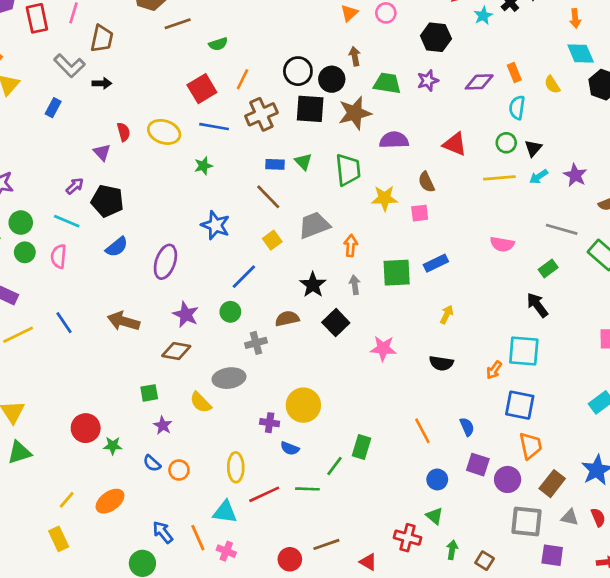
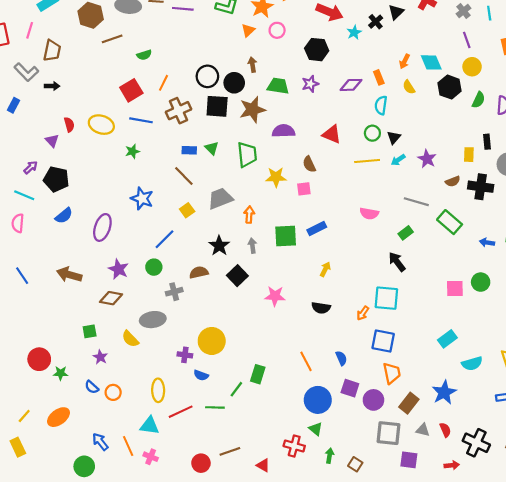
orange arrow: (575, 18) -> (405, 61), moved, turned 32
blue circle: (437, 479) -> (318, 400), size x1.6

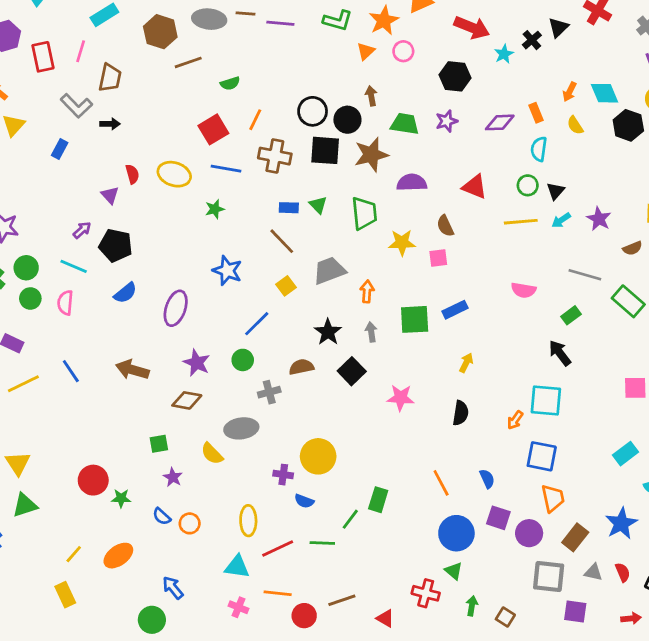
brown cross: (178, 111) -> (275, 156), turned 35
black semicircle: (321, 308) -> (461, 413), turned -90
orange line: (128, 446) -> (278, 593), moved, turned -60

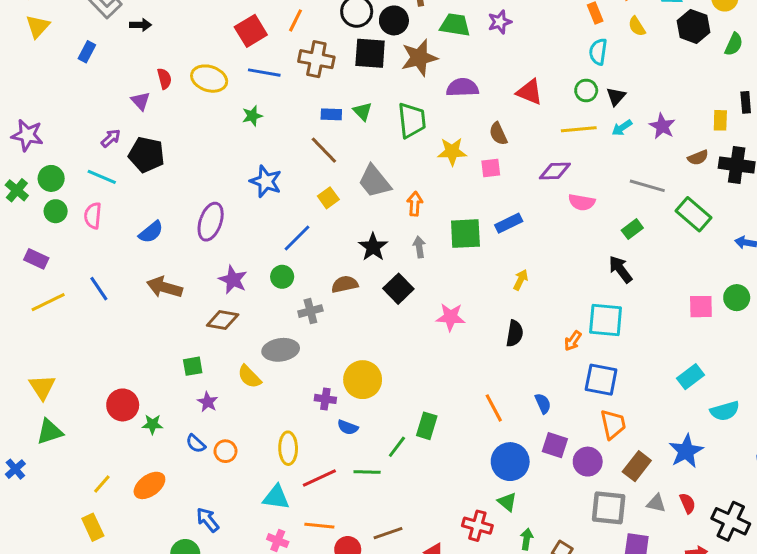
purple diamond: (500, 122) -> (555, 171), moved
gray trapezoid: (329, 271) -> (375, 181), turned -108
blue semicircle: (125, 293) -> (151, 232), moved

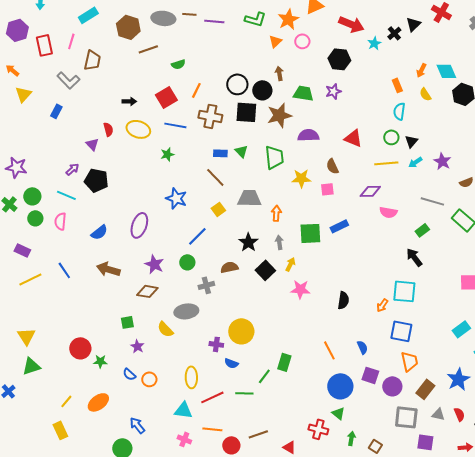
black arrow: (141, 25) -> (129, 101), moved
gray trapezoid: (375, 181) -> (249, 198), turned 130
yellow arrow: (521, 280) -> (290, 264), moved

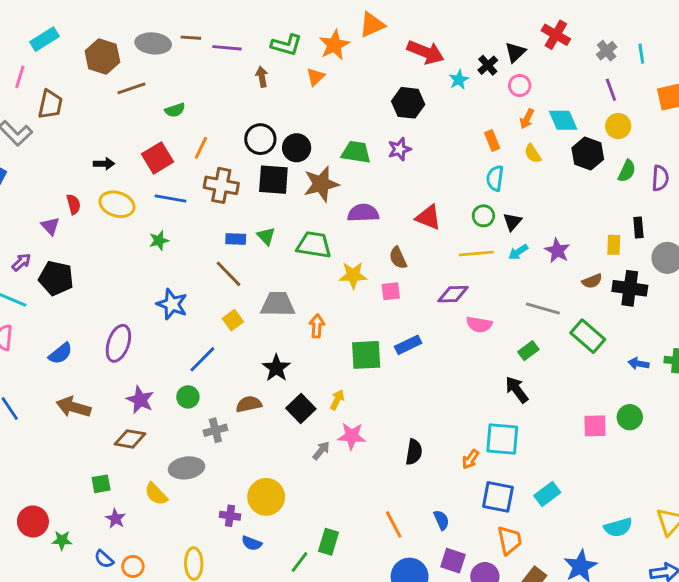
pink circle: (302, 41) -> (520, 85), moved
brown arrow: (279, 73) -> (262, 77), moved
green trapezoid: (274, 157) -> (314, 245), turned -75
gray arrow: (279, 242) -> (321, 451), moved, turned 48
cyan rectangle: (461, 329) -> (547, 494), moved

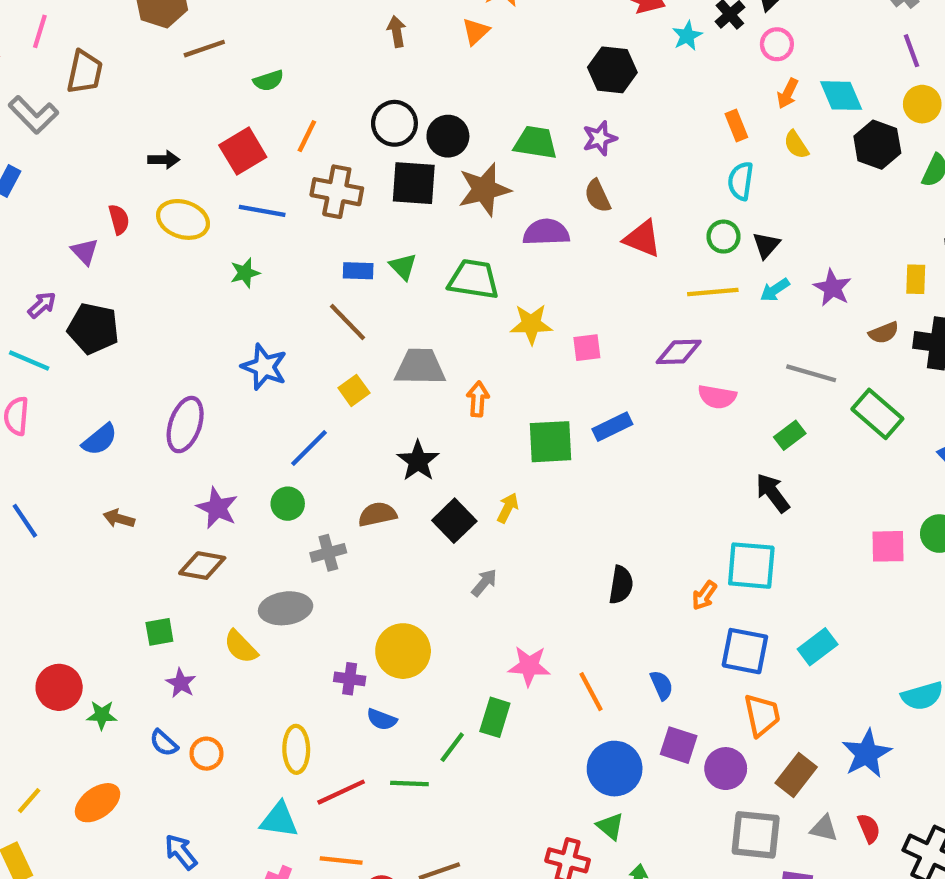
brown semicircle: (398, 258) -> (597, 196), moved
brown arrow: (73, 407) -> (119, 519), size x0.6
pink star: (352, 436) -> (529, 666), moved

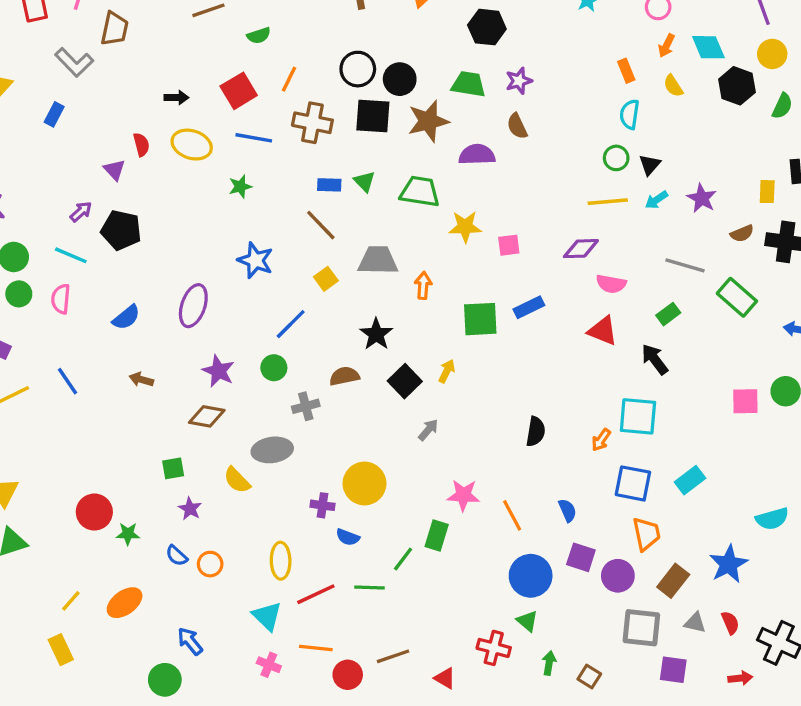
black hexagon: (612, 70) -> (487, 27), moved
red triangle: (642, 239) -> (603, 331), moved
cyan triangle: (279, 820) -> (267, 616), turned 36

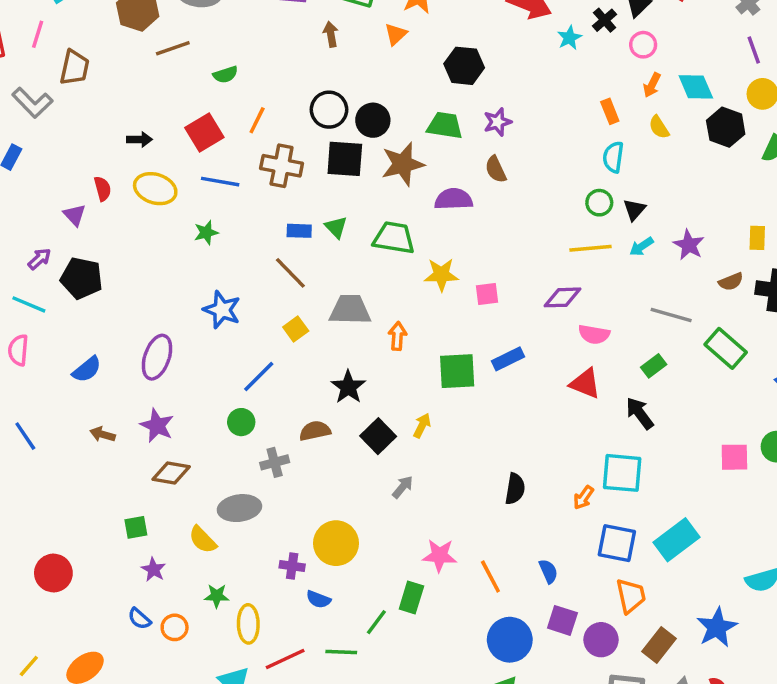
purple star: (218, 371) -> (157, 426), moved
cyan rectangle: (690, 480) -> (676, 540), size x1.4
green star: (128, 534) -> (217, 596), moved

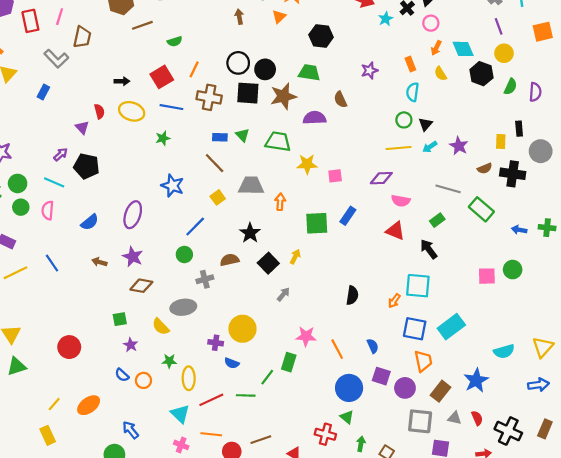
purple star: (497, 122) -> (369, 70), moved
blue rectangle: (508, 359) -> (348, 216), turned -30

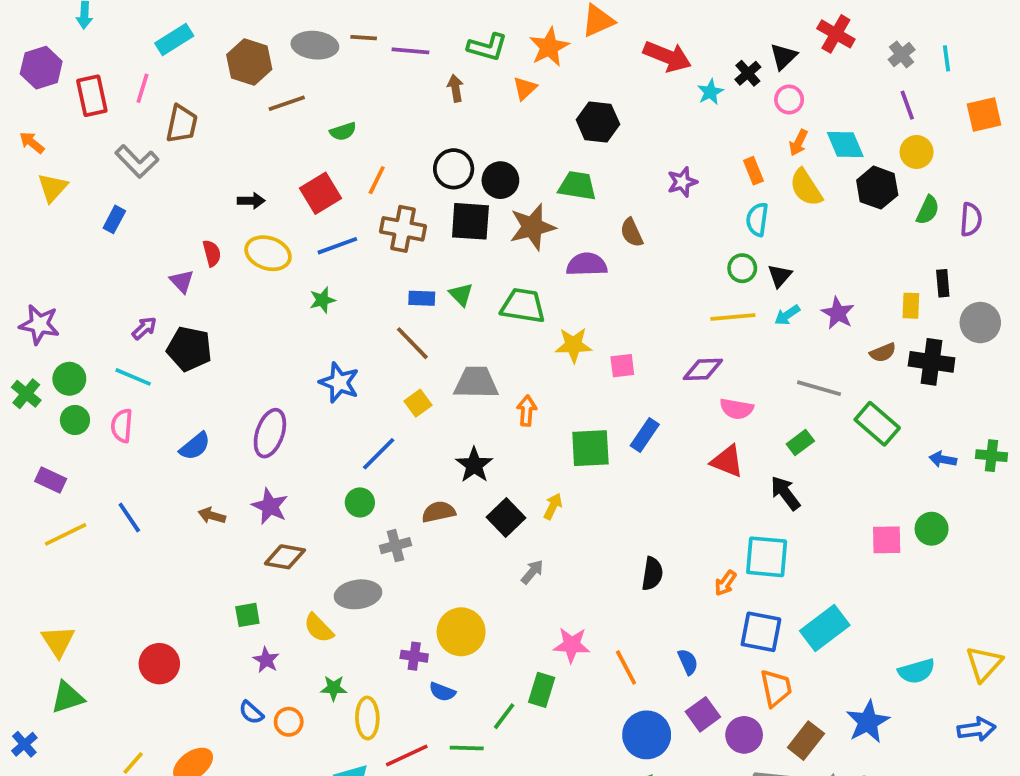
yellow semicircle: (441, 74) -> (806, 188), size x1.5
blue line: (171, 107) -> (337, 246), turned -30
purple square: (381, 376) -> (703, 714), turned 36

